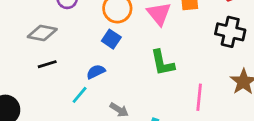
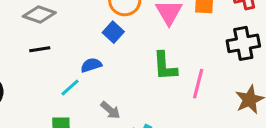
black cross: (230, 32) -> (243, 43), turned -32
pink line: (199, 97) -> (198, 84), moved

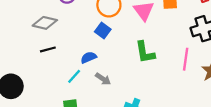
pink line: (198, 84) -> (186, 59), moved
gray arrow: (110, 110) -> (103, 79), moved

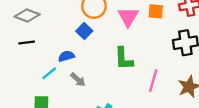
pink line: (186, 59) -> (153, 81), moved

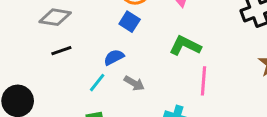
green L-shape: (124, 59) -> (185, 46), turned 130
pink line: (153, 81) -> (203, 81), moved

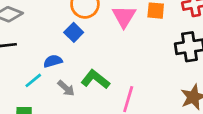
green L-shape: (185, 46) -> (95, 79), moved

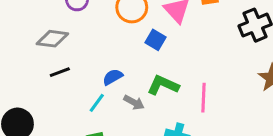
blue square: (74, 32) -> (156, 40), moved

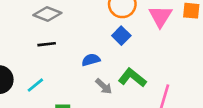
blue square: (156, 40) -> (121, 36), moved
cyan line: (97, 103) -> (35, 85), moved

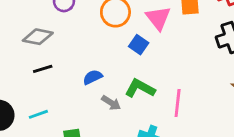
blue square: (121, 36) -> (139, 45), moved
cyan line: (35, 85) -> (38, 114), turned 30

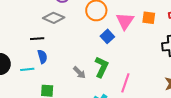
gray diamond: (38, 37) -> (54, 18), moved
blue semicircle: (93, 77) -> (42, 57), moved, turned 88
green L-shape: (140, 88) -> (102, 67), turned 75

